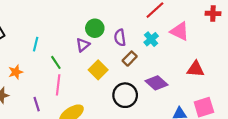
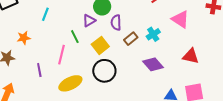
purple semicircle: (120, 38) -> (116, 23), moved
cyan cross: (151, 39) -> (153, 34), moved
green line: (56, 62) -> (75, 37), moved
black circle: (125, 95) -> (104, 71), moved

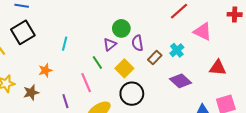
pink line: (61, 55) -> (86, 83), turned -30

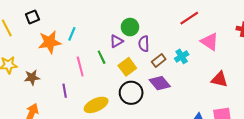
black square: (23, 32) -> (32, 17), size x0.6
orange star: (45, 70) -> (50, 42), moved, size x1.6
purple diamond: (180, 81) -> (160, 83), moved
pink line: (86, 83) -> (80, 67), moved

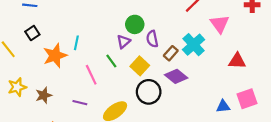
pink triangle: (210, 42) -> (220, 24), turned 30
cyan cross: (182, 56) -> (194, 45), size x1.5
purple line: (65, 91) -> (80, 103), turned -56

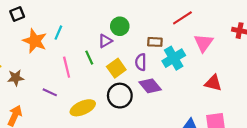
purple semicircle: (152, 39) -> (141, 62), moved
brown rectangle: (171, 53) -> (155, 42), moved, turned 40
orange star: (55, 56) -> (35, 41), turned 30

